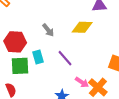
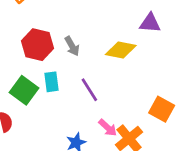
red hexagon: (15, 42) -> (37, 45), moved
green square: (20, 66) -> (24, 90), turned 30

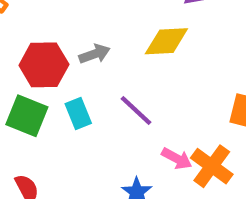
gray arrow: (72, 46) -> (95, 54), turned -66
green square: (24, 90) -> (27, 116), moved

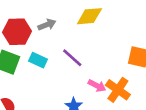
cyan rectangle: (78, 113) -> (38, 60), turned -42

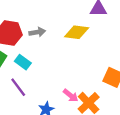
purple line: (72, 58) -> (18, 87), moved

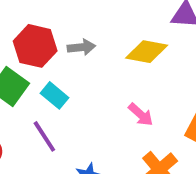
pink arrow: (71, 95) -> (141, 115), moved

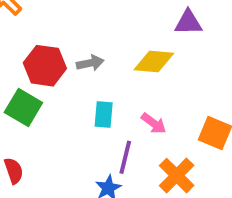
cyan rectangle: (55, 95) -> (104, 115), moved, turned 60
purple line: (44, 136) -> (125, 157), moved, turned 52

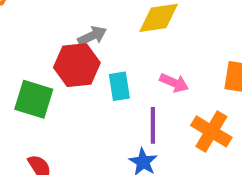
red hexagon: (45, 66) -> (77, 65), moved

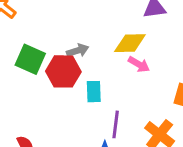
pink arrow: (174, 83) -> (139, 64), moved
green square: (34, 99) -> (30, 59), moved

